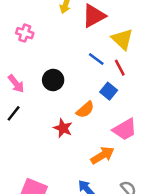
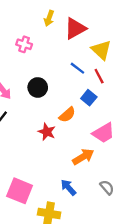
pink cross: (25, 33) -> (24, 44), moved

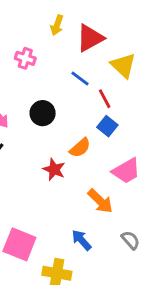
blue line: (77, 68) -> (80, 79), moved
red line: (99, 76) -> (105, 99), moved
orange arrow: (83, 157) -> (100, 201), turned 75

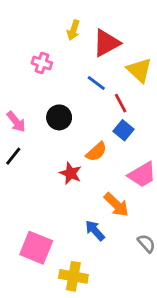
blue arrow: (81, 240) -> (95, 231), moved

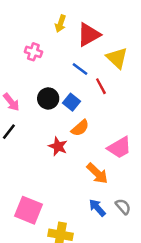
blue square: (124, 130) -> (71, 102), moved
blue arrow: (95, 231) -> (97, 208), moved

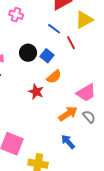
yellow triangle: (117, 58) -> (84, 20), turned 48
orange arrow: (97, 173) -> (68, 114), turned -78
gray semicircle: (123, 207) -> (89, 117), moved

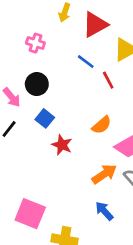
black circle: (28, 53) -> (37, 84), moved
blue square: (47, 56) -> (45, 118), moved
orange semicircle: (54, 77) -> (102, 125), moved

